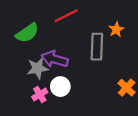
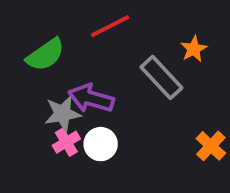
gray rectangle: (97, 47) -> (161, 77), turned -45
pink cross: (40, 95) -> (66, 142), moved

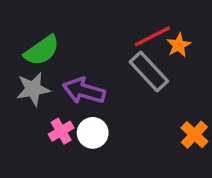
red line: (110, 26) -> (152, 36), moved
gray star: (63, 114) -> (33, 89), moved

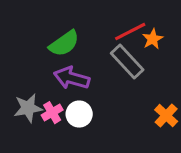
green semicircle: (42, 50) -> (64, 43), moved
gray star: (33, 89) -> (28, 108), moved

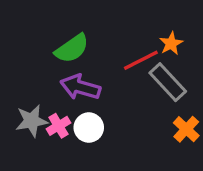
red line: (130, 31) -> (141, 60), moved
gray rectangle: (127, 61) -> (168, 82), moved

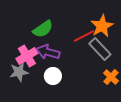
orange star: (171, 43) -> (102, 26), size x1.6
pink cross: (59, 126) -> (27, 56), moved, size x1.5

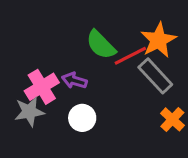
green semicircle: (43, 29) -> (101, 45), moved, turned 80
purple arrow: (48, 52) -> (74, 81), size x0.7

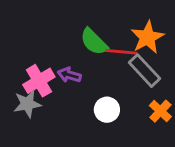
red line: (130, 56) -> (121, 52), turned 32
white circle: (82, 118) -> (107, 110), moved

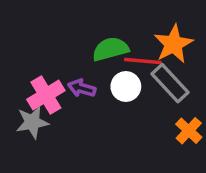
green semicircle: (94, 42) -> (111, 49), turned 120
white circle: (107, 110) -> (126, 86), moved

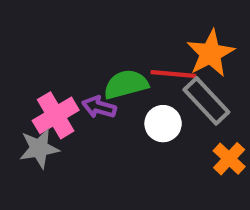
green semicircle: (111, 49) -> (126, 84), moved
white circle: (126, 86) -> (163, 124), moved

